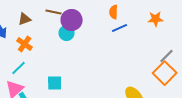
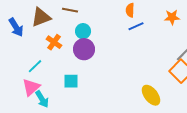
brown triangle: (25, 19) -> (41, 17), size x1.5
purple circle: (72, 20) -> (84, 49), moved
orange cross: (25, 44) -> (54, 42), moved

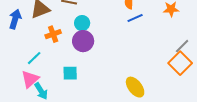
blue arrow: (16, 27) -> (15, 19), turned -132
orange cross: (54, 42) -> (53, 34), turned 35
yellow ellipse: (151, 95) -> (135, 87), moved

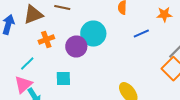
blue line: (135, 18) -> (141, 34), moved
cyan circle: (82, 23) -> (93, 34), moved, size x1.6

